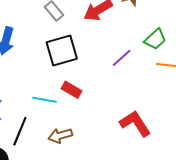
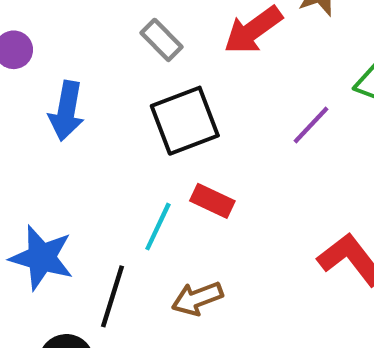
cyan line: (45, 100) -> (158, 227), turned -70

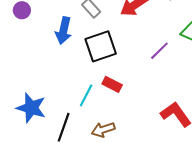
blue arrow: (66, 111) -> (64, 31), moved

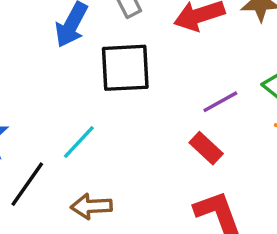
red rectangle: (112, 84) -> (206, 148), moved

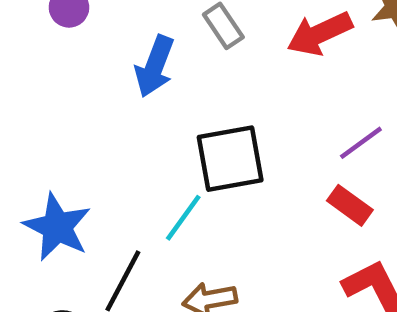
black square: (125, 68) -> (230, 159), moved

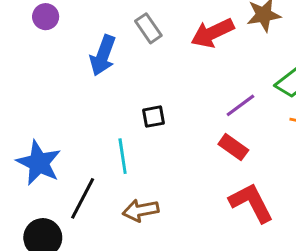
black square: (230, 159) -> (154, 117), size x0.5
cyan line: (183, 218) -> (123, 156), turned -44

